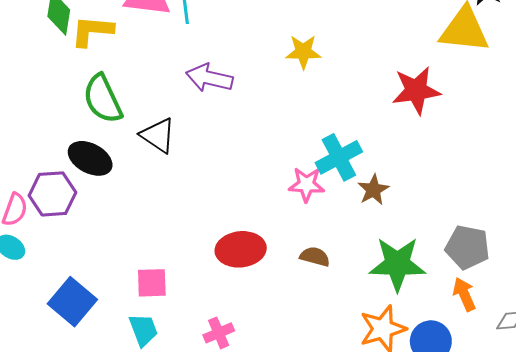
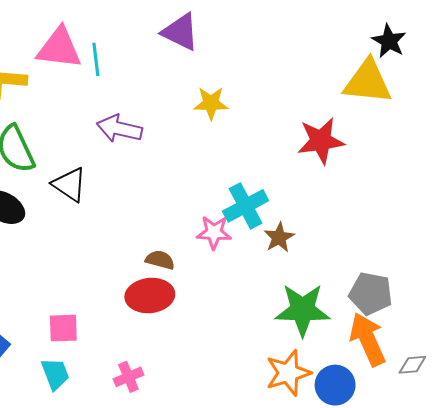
brown semicircle: (315, 257) -> (160, 260), moved
orange arrow: (464, 294) -> (368, 339), size x1.6

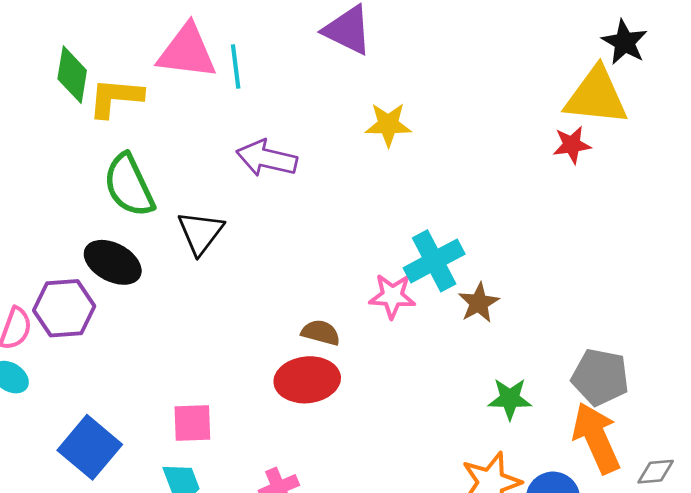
red star: (321, 141) -> (572, 145), moved, size x0.6
black triangle: (69, 185) -> (200, 233), turned 33
green star: (303, 310) -> (510, 399), size x0.6

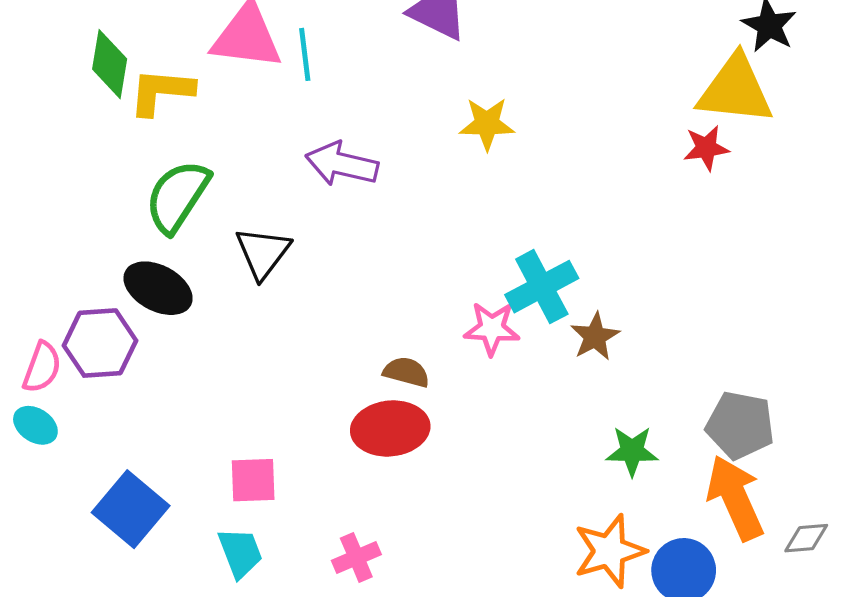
green semicircle: (129, 185) -> (177, 196), turned 58

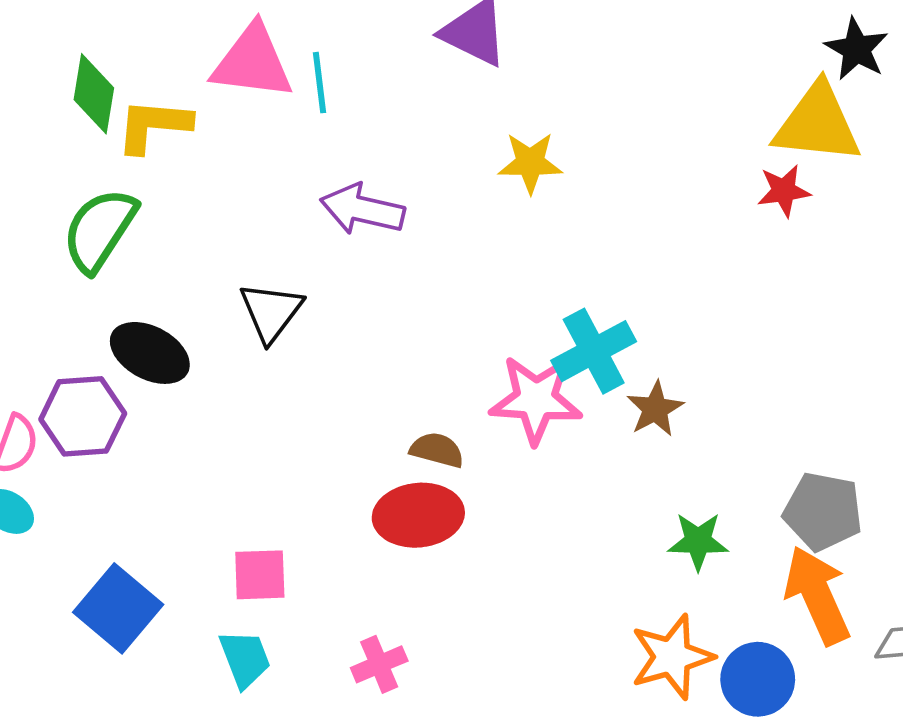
green semicircle: (177, 196) -> (99, 230), moved
pink star: (492, 329) -> (536, 400), size x1.4

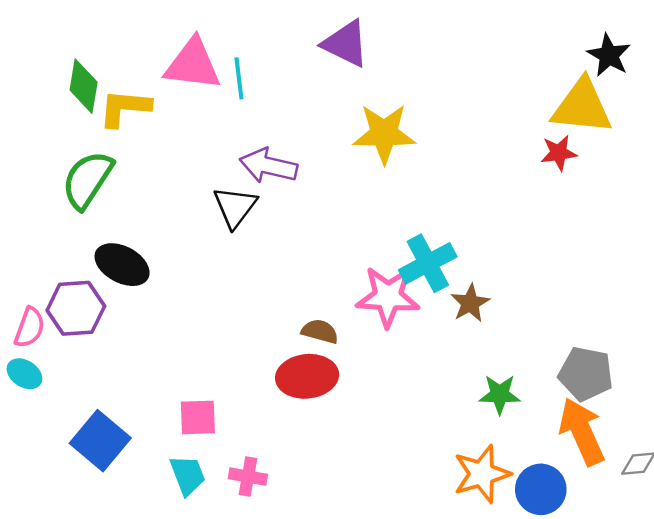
yellow star: (530, 163) -> (384, 134), size x1.4
black triangle: (271, 312) -> (235, 207), moved
pink cross: (379, 664) -> (248, 477), moved, turned 33

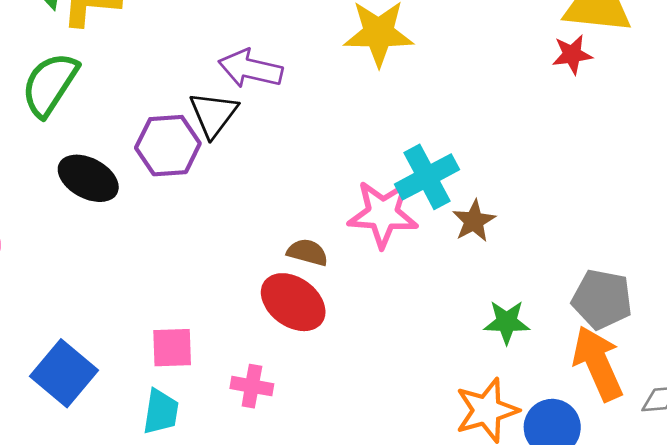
purple hexagon: (76, 308) -> (168, 146), moved
red ellipse: (307, 376) -> (293, 302), turned 42
cyan trapezoid: (188, 475) -> (161, 412), turned 30
pink cross: (248, 477) -> (252, 386), moved

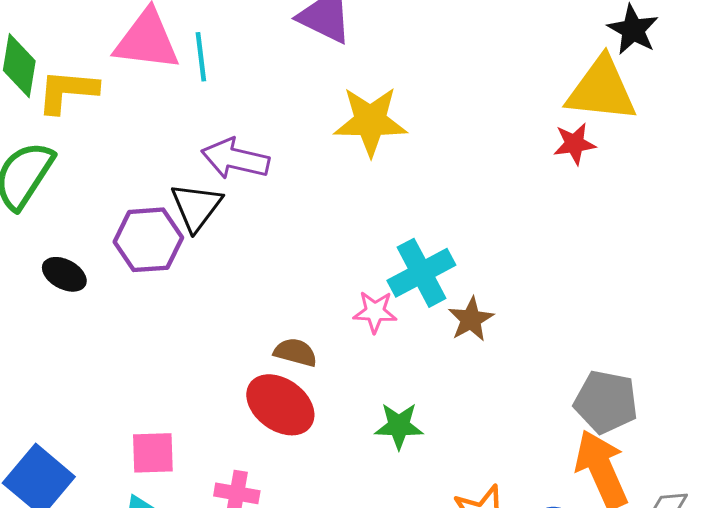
black ellipse: (88, 178) -> (64, 274), size x0.7
pink star: (383, 214) -> (375, 312), size x0.6
green star: (507, 322) -> (399, 426), moved

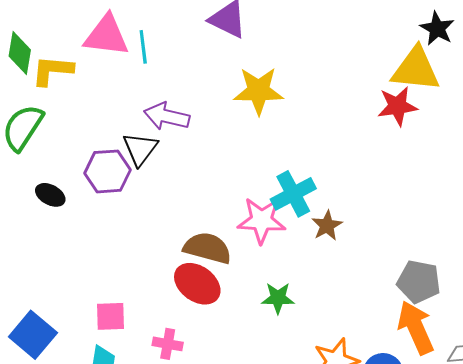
red star: (574, 144) -> (397, 106), size x1.4
pink star: (375, 312) -> (262, 220), size x1.6
brown semicircle: (295, 352) -> (207, 248), size x1.6

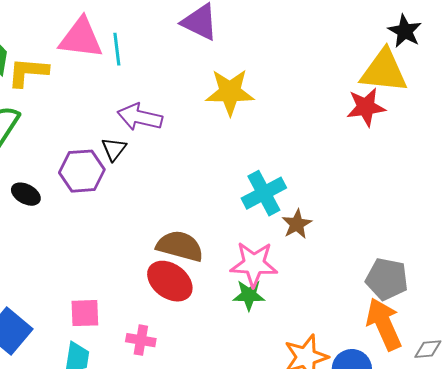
black triangle: (140, 149) -> (114, 149), size x0.7
pink star: (262, 220) -> (254, 264), moved

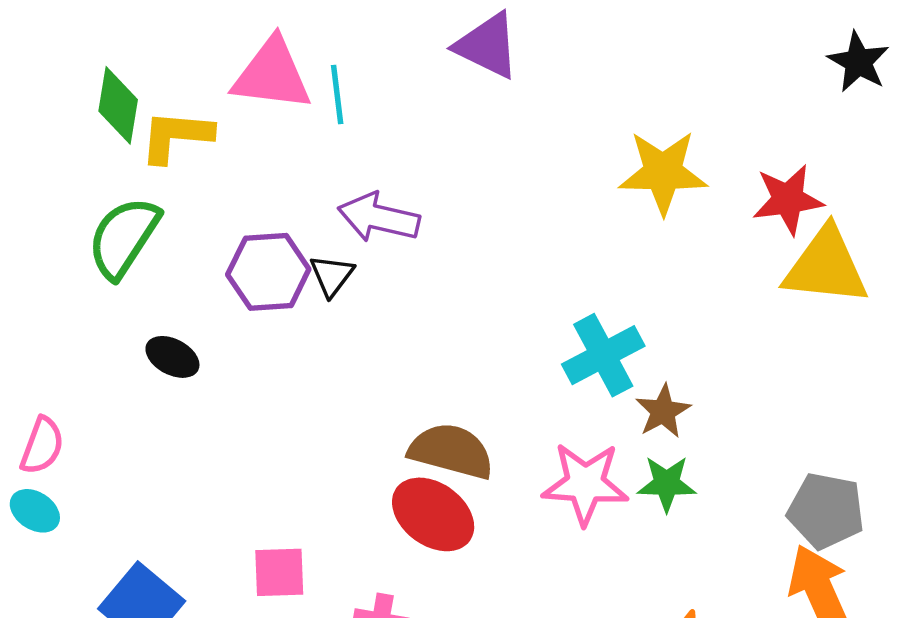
yellow triangle: (384, 71) -> (826, 266), moved
yellow star: (230, 92) -> (663, 172), moved
purple hexagon: (82, 171) -> (268, 272), moved
green star: (249, 295) -> (667, 484), moved

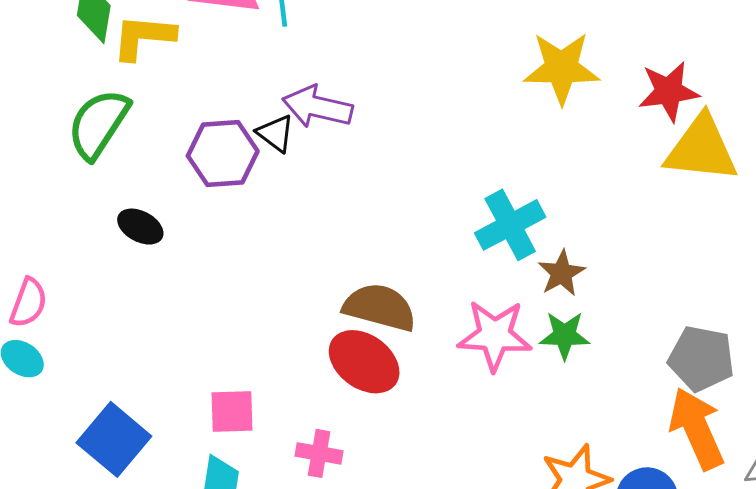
black triangle: (332, 275) -> (276, 133), moved, turned -30

